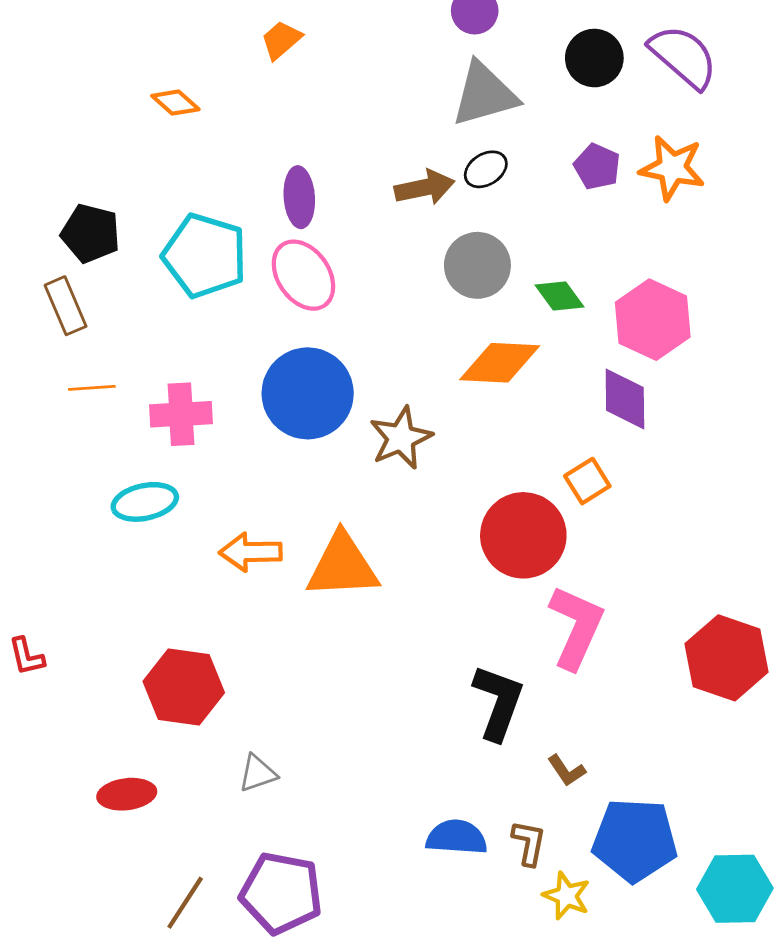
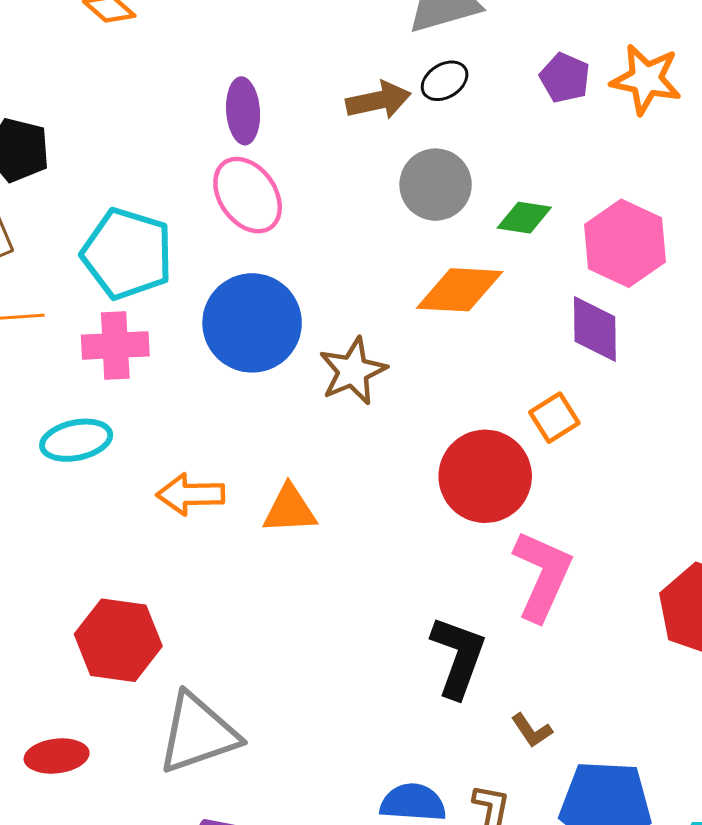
cyan pentagon: (205, 256) -> (127, 254), moved
green diamond: (560, 296) -> (524, 218), turned -45
orange triangle: (342, 566) -> (290, 509), size x0.7
gray triangle: (258, 773) -> (198, 733), size x2.0

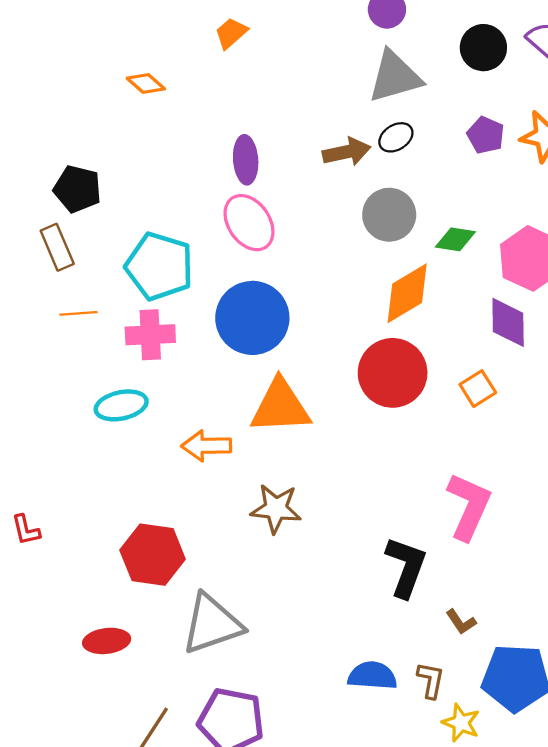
orange diamond: (460, 290) -> (407, 293), turned -34
brown star: (353, 371) -> (276, 509), moved, turned 30
red circle: (485, 476) -> (393, 373), moved
orange triangle: (290, 509) -> (280, 407), moved, size x1.5

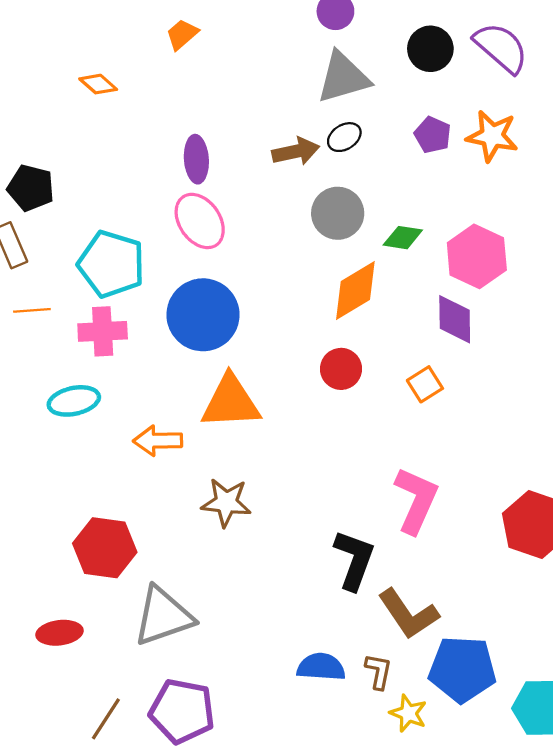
red circle: (393, 373) -> (341, 369), size x0.6
brown L-shape: (461, 622) -> (408, 614), size x2.0

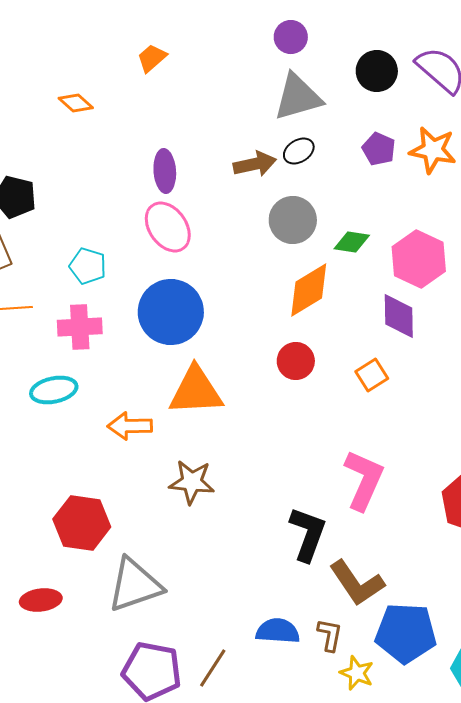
cyan pentagon: (111, 264) -> (88, 266), size x0.6
brown line: (106, 719) -> (213, 668), moved

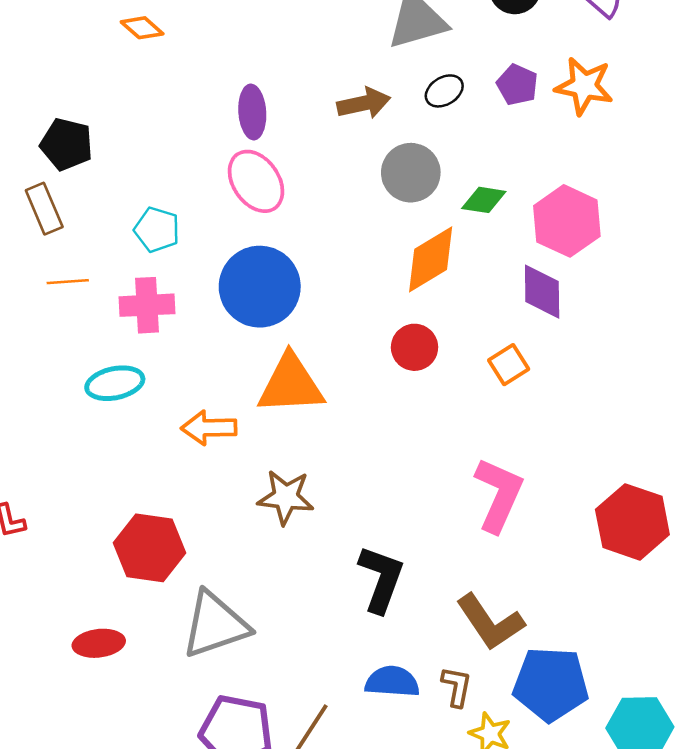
black ellipse: (299, 151) -> (444, 91), moved
black L-shape: (308, 534) -> (381, 579), moved

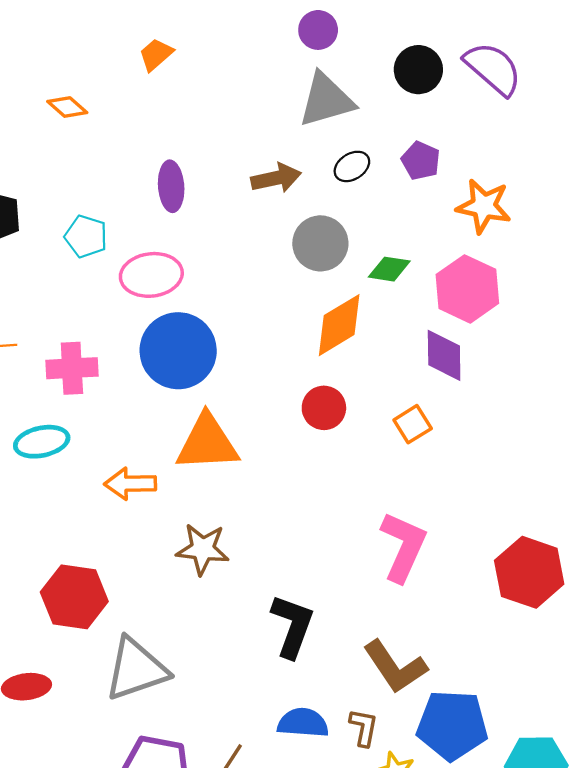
orange star: (584, 86) -> (484, 206), moved
pink ellipse: (256, 181) -> (151, 275), moved, turned -62
cyan pentagon: (157, 230) -> (86, 236), moved

